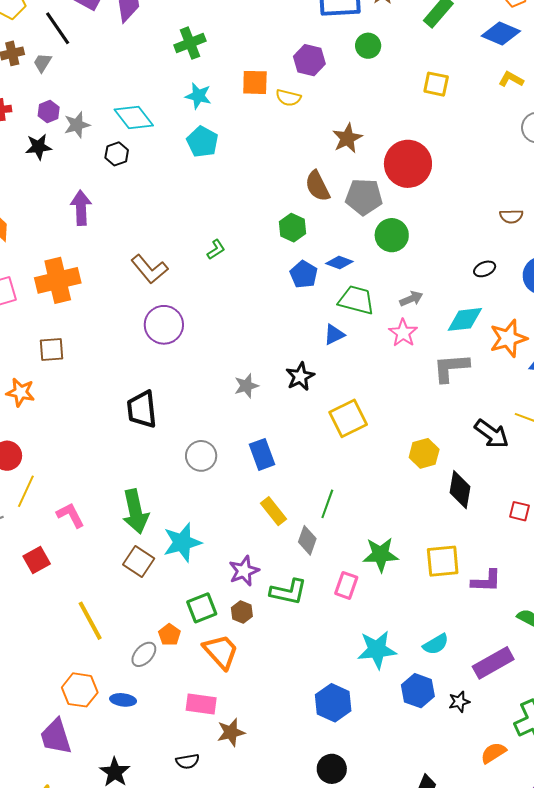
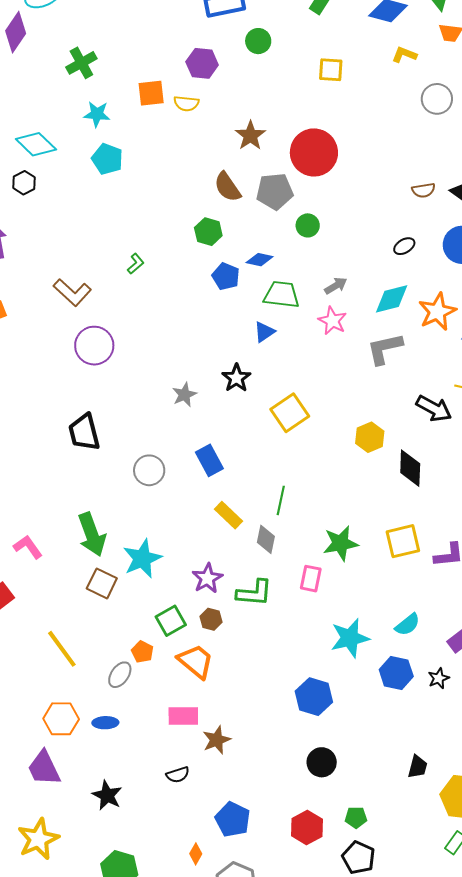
green circle: (392, 235) -> (308, 225), size x0.7

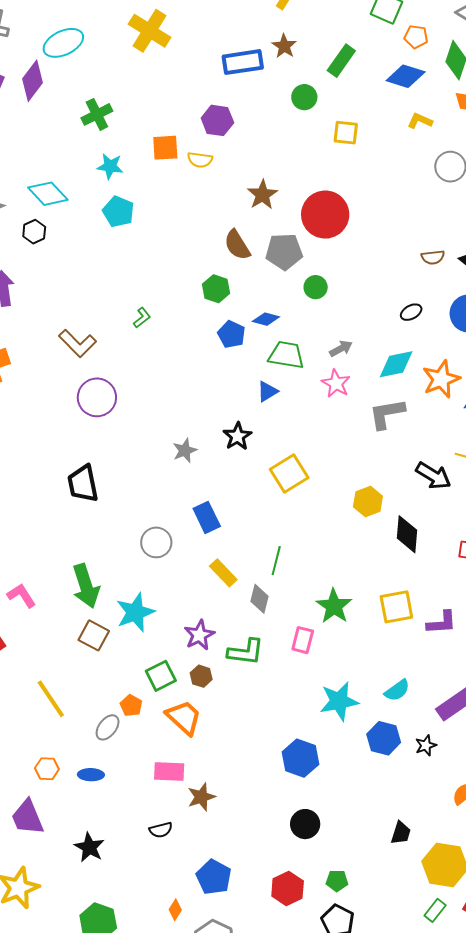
green circle: (258, 41) -> (304, 97), moved
gray circle: (149, 470) -> (156, 542), moved
green star: (340, 543) -> (334, 606), turned -30
orange hexagon: (61, 719) -> (47, 769), size x0.7

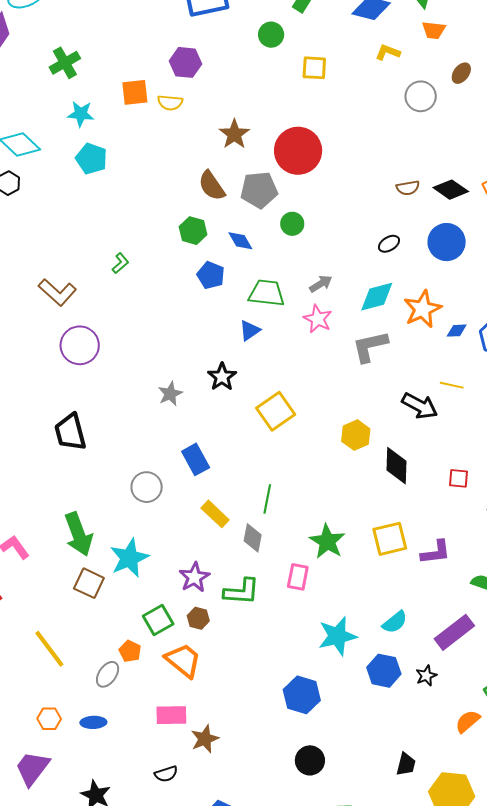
blue diamond: (266, 319) -> (240, 241), moved, turned 48
purple trapezoid: (27, 817) -> (32, 768), turned 63

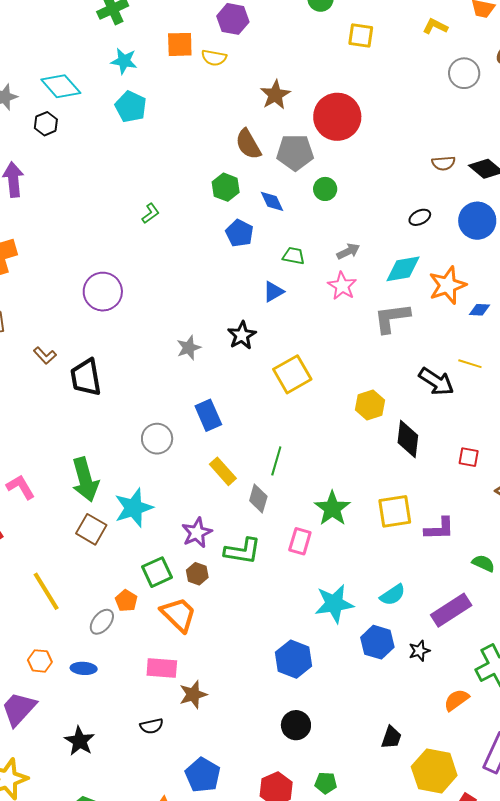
brown L-shape: (57, 292) -> (45, 356), moved, size x0.6
green trapezoid: (267, 293) -> (294, 256), size x0.6

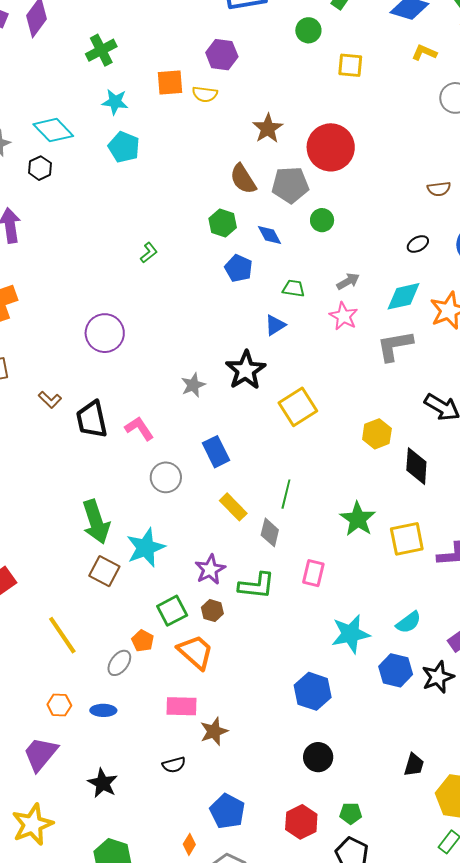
black star: (242, 335) -> (246, 370), size x1.4
pink L-shape: (21, 487) -> (139, 428), moved
green star: (332, 508) -> (358, 519), moved
black star: (419, 651) -> (438, 677), size x1.5

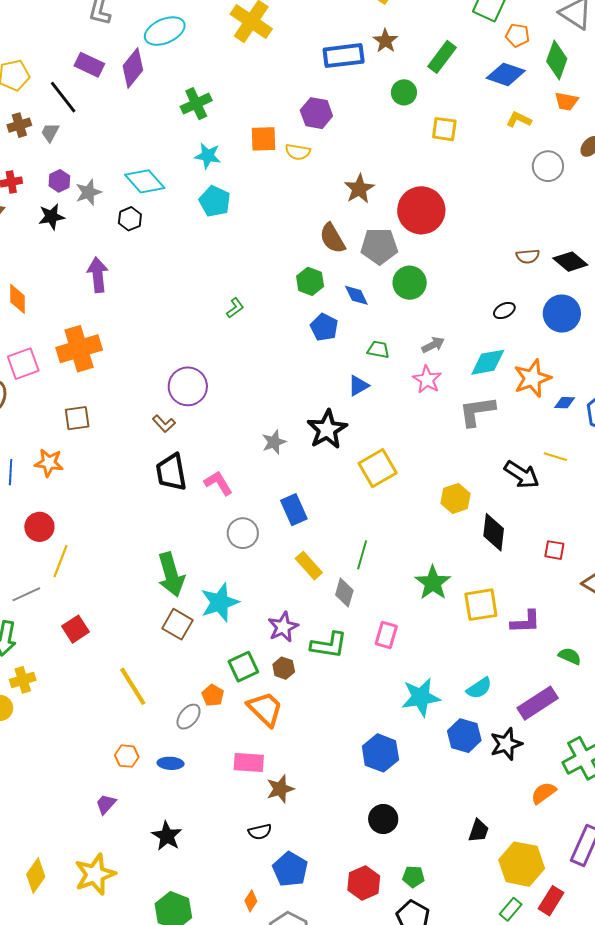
green circle: (322, 220) -> (410, 283), size x1.4
brown L-shape: (50, 400) -> (164, 424), moved
purple trapezoid: (40, 754) -> (106, 804), size x0.6
black semicircle: (174, 765) -> (260, 832), moved

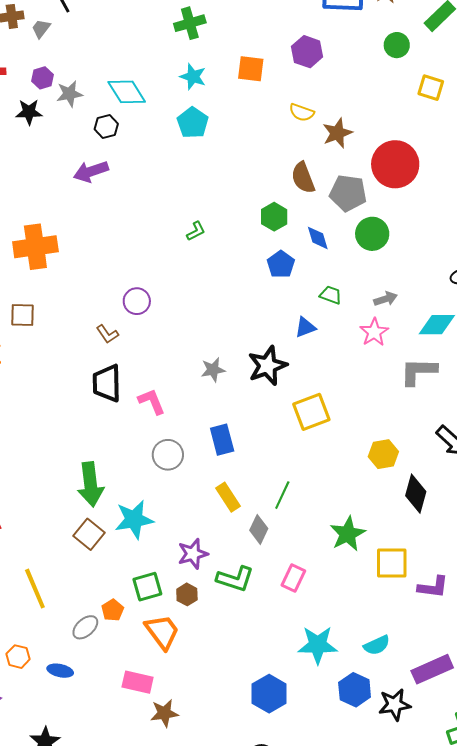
yellow semicircle: (298, 152) -> (302, 112), moved
purple arrow: (98, 275) -> (91, 172), moved, turned -112
purple circle: (188, 386) -> (137, 301), size x0.7

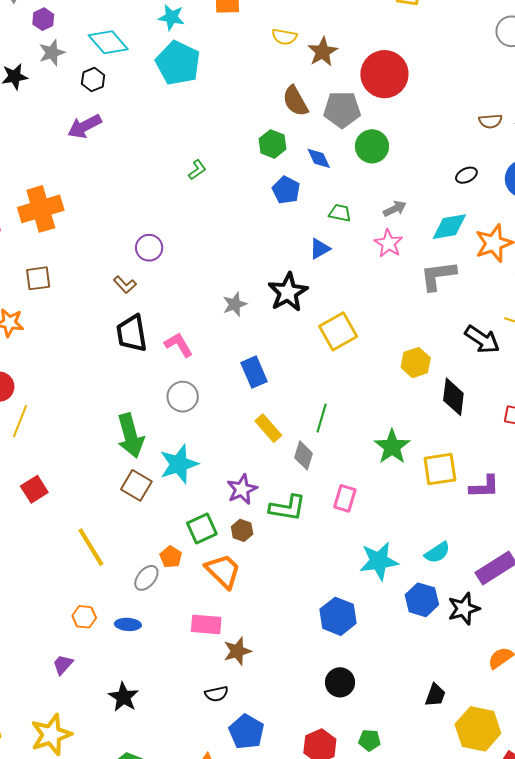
purple hexagon: (42, 78) -> (43, 19), moved
cyan pentagon: (193, 123) -> (178, 63), size x1.4
gray circle: (168, 455) -> (183, 397), moved

